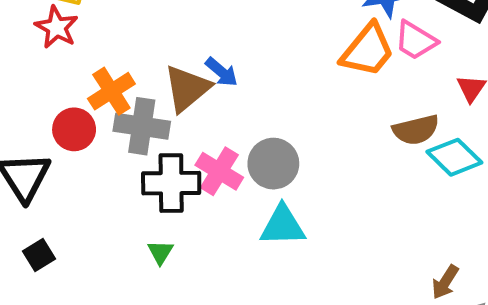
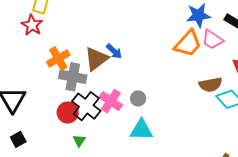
red circle: (74, 129) -> (68, 113), moved
gray circle: (273, 164) -> (138, 98), size x0.6
black cross: (171, 183) -> (86, 106), turned 36

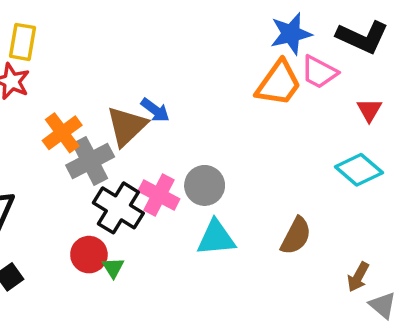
gray cross: (73, 77) -> (90, 161), turned -32
brown semicircle: (211, 85) -> (296, 236), moved, turned -45
gray circle: (138, 98) -> (205, 185), size x1.5
red circle: (68, 113) -> (89, 255), moved

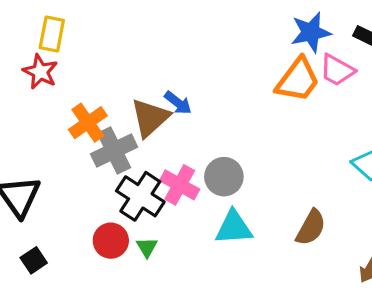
green triangle: (113, 268) -> (147, 247), moved

